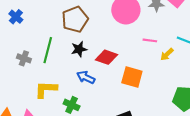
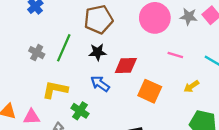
yellow arrow: (167, 54) -> (191, 86), moved
red diamond: (107, 57) -> (126, 65), turned -30

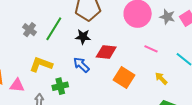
yellow arrow: (191, 86) -> (161, 78), turned 72
green cross: (80, 111) -> (60, 86), turned 35

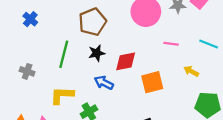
gray cross: (29, 30) -> (27, 71), moved
orange square: (124, 78) -> (152, 82), turned -30

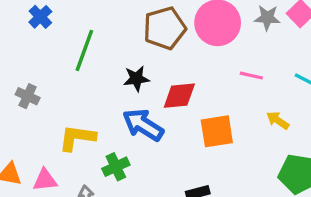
brown pentagon: (92, 22) -> (165, 28), moved
green line: (64, 54) -> (84, 50), moved
blue arrow: (104, 83) -> (143, 125), size x1.4

